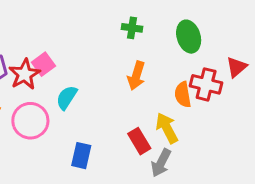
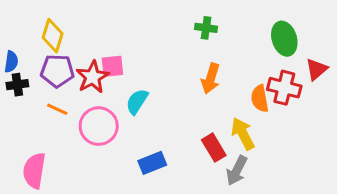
green ellipse: (189, 37) -> (284, 39), moved
pink square: (43, 64) -> (112, 66), turned 30
blue rectangle: (81, 156) -> (152, 163), turned 55

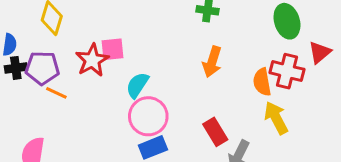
purple pentagon: (57, 71) -> (42, 68), moved
pink circle: (99, 126) -> (148, 116), moved
yellow arrow: (243, 134) -> (276, 118), moved

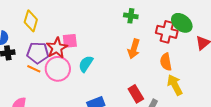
green ellipse: (287, 21) -> (182, 23), turned -35
purple pentagon: (42, 68) -> (38, 53), moved
red cross: (287, 71) -> (167, 32), moved
pink circle: (148, 116) -> (58, 69), moved

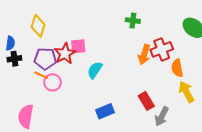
green cross: (131, 16) -> (133, 21), moved
red cross: (167, 32) -> (162, 49), moved, turned -35
pink circle: (58, 69) -> (53, 82), moved, size x0.7

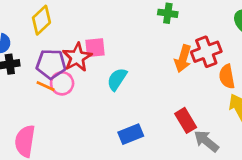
yellow diamond: (38, 26) -> (41, 20), turned 30
pink circle: (53, 82) -> (62, 83), moved
gray arrow: (162, 116) -> (206, 141), turned 102

